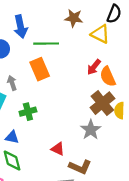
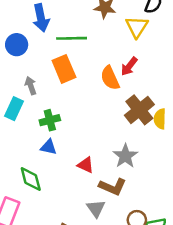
yellow triangle: (100, 34) -> (137, 27), turned 36
orange semicircle: (108, 77) -> (110, 78), moved
gray star: (91, 130) -> (125, 156), moved
blue triangle: (12, 137) -> (49, 147), moved

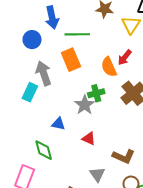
gray arrow: (31, 86) -> (44, 73), size x1.6
green cross: (50, 120) -> (96, 93), moved
gray star: (125, 156) -> (85, 105), moved
brown L-shape: (113, 187) -> (124, 156), moved

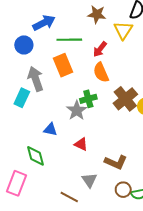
blue arrow: (52, 17) -> (44, 23), turned -105
red arrow: (125, 57) -> (100, 49), moved

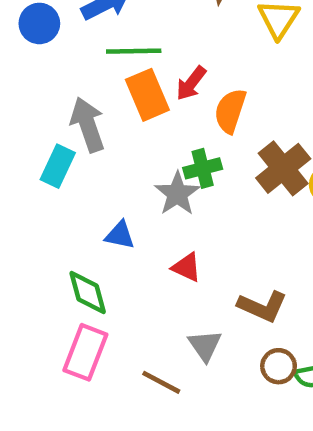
green line: (69, 40) -> (134, 51), moved
blue circle: (24, 45) -> (39, 23), moved
red arrow: (100, 49) -> (191, 83), moved
orange semicircle: (101, 72) -> (230, 111), turned 42
pink rectangle: (17, 183) -> (85, 352), moved

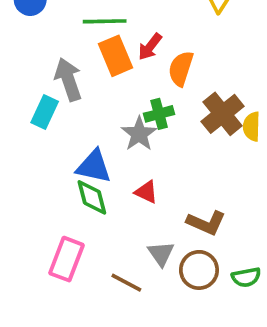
blue triangle: (120, 235) -> (94, 167), size x1.5
green diamond: (88, 293) -> (92, 197), moved
brown circle: (279, 366) -> (199, 270), moved, size x1.4

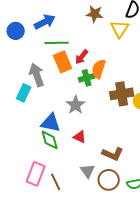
green cross: (159, 114) -> (87, 78), moved
brown cross: (223, 114) -> (122, 94), turned 30
brown line: (126, 283) -> (56, 182), moved, turned 36

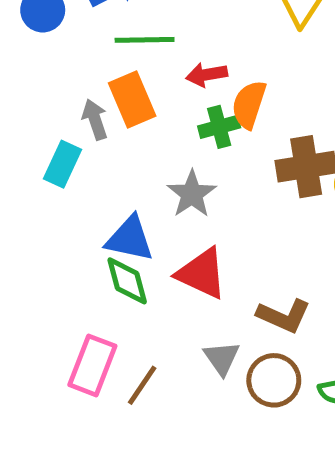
red arrow: (82, 57) -> (207, 75), turned 42
orange rectangle: (63, 62) -> (132, 100), moved
gray arrow: (37, 75) -> (95, 119), size x0.7
red triangle: (80, 137) -> (202, 273), size x1.6
brown line: (56, 182) -> (142, 385), turned 60

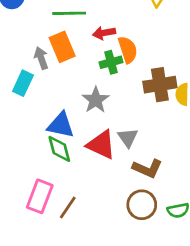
orange semicircle: (249, 104) -> (128, 50), turned 144
gray triangle: (222, 358) -> (128, 138), moved

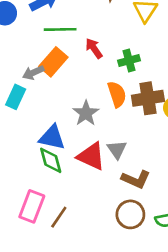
red arrow: (104, 33) -> (94, 48), turned 65
orange rectangle: (62, 47) -> (53, 62), turned 64
orange semicircle: (128, 50) -> (117, 94), moved
gray arrow: (41, 58) -> (33, 73), turned -95
green cross: (111, 62) -> (129, 60), moved

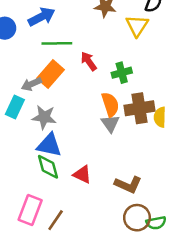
gray star: (86, 113) -> (44, 117), moved, turned -30
gray triangle: (117, 150) -> (110, 124), moved
red triangle: (91, 156) -> (82, 174), moved, size x0.7
brown circle: (130, 214) -> (137, 218), moved

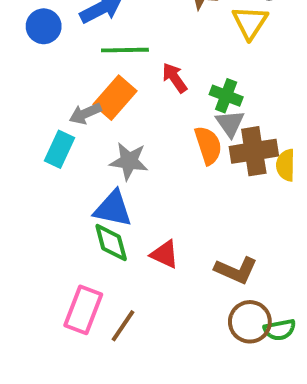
green cross: (122, 73) -> (226, 96), turned 36
gray star: (44, 117) -> (129, 161), moved
gray triangle: (110, 124) -> (230, 123), moved

